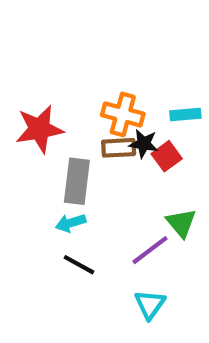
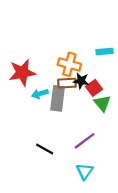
cyan rectangle: (185, 114) -> (105, 51), moved
gray rectangle: (77, 181) -> (58, 98), moved
cyan arrow: (71, 223) -> (40, 94), moved
green triangle: (181, 223) -> (102, 103), moved

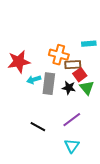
black star: (81, 81) -> (69, 88), moved
brown rectangle: (67, 83) -> (73, 65), moved

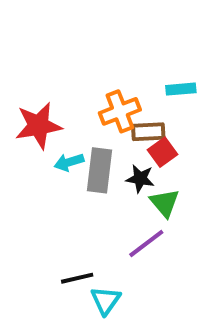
orange cross: (59, 55) -> (120, 111), turned -36
green triangle: (87, 88) -> (165, 203), moved
black line: (38, 127) -> (77, 278), moved, turned -42
cyan triangle: (72, 146) -> (106, 301), moved

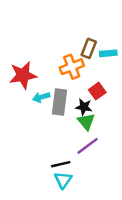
brown rectangle: (148, 132) -> (89, 48), moved, turned -66
green triangle: (165, 203) -> (86, 122), moved
black line: (77, 278) -> (61, 164), moved

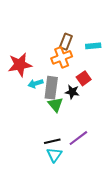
brown rectangle: (89, 48) -> (66, 42), moved
green triangle: (86, 122) -> (55, 105), moved
purple line: (88, 146) -> (78, 138), moved

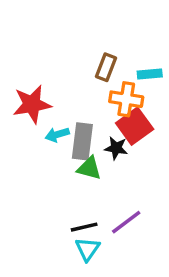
orange cross: (62, 57) -> (126, 99), moved, turned 30
red square: (84, 78) -> (135, 126), size x1.5
green triangle: (55, 105) -> (89, 168), turned -35

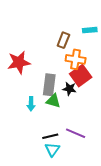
cyan rectangle: (150, 74) -> (90, 30), moved
cyan arrow: (57, 135) -> (31, 104), moved, turned -72
purple line: (126, 222) -> (76, 133), turned 60

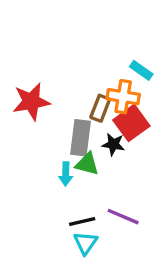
cyan rectangle: (90, 30) -> (141, 70), moved, turned 40
brown rectangle: (63, 40) -> (100, 108), moved
cyan arrow: (31, 104) -> (66, 174), moved

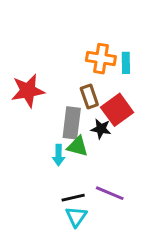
cyan rectangle: (141, 70) -> (126, 63), turned 54
orange cross: (123, 97) -> (101, 59), moved
brown rectangle: (100, 108) -> (89, 97), turned -40

